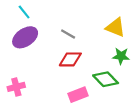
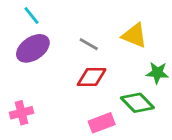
yellow triangle: (115, 27) -> (134, 36), moved

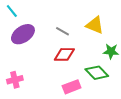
cyan line: (31, 15) -> (12, 11), moved

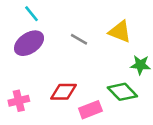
cyan line: (12, 11) -> (32, 14), moved
red diamond: (64, 54) -> (64, 92), moved

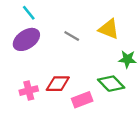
pink cross: (19, 101) -> (29, 91), moved

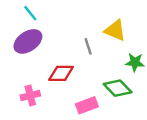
gray line: (72, 36) -> (88, 46), moved, turned 42
red diamond: (58, 84) -> (61, 73), moved

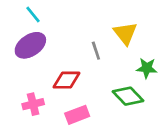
yellow triangle: (115, 30) -> (125, 33), turned 30
pink rectangle: (87, 105) -> (77, 115), moved

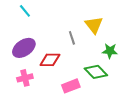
purple ellipse: (30, 45) -> (24, 48), moved
pink rectangle: (77, 115) -> (71, 86), moved

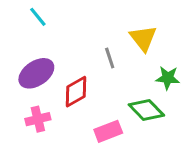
red diamond: (50, 60) -> (76, 92), turned -30

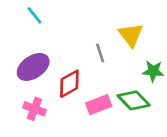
pink cross: (38, 119) -> (34, 109), turned 35
pink rectangle: (108, 131) -> (99, 105), moved

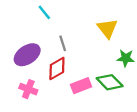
cyan line: (34, 15) -> (44, 12), moved
gray line: (100, 53) -> (63, 43), moved

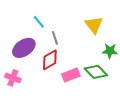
cyan line: (44, 12) -> (39, 22), moved
pink cross: (28, 89) -> (13, 78), moved

